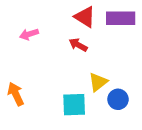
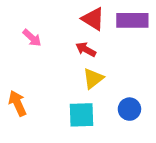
pink arrow: (29, 34) -> (32, 38), turned -120
yellow triangle: (98, 82) -> (93, 79), moved

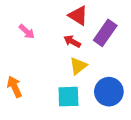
purple rectangle: (132, 20) -> (105, 33), moved, turned -55
blue circle: (129, 109) -> (109, 92), size x1.5

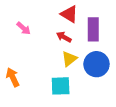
purple rectangle: (105, 33) -> (93, 29), turned -35
blue circle: (109, 92) -> (96, 64), moved

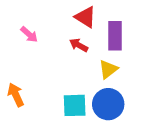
yellow triangle: (69, 59) -> (108, 69), moved
blue circle: (96, 64) -> (108, 104), moved

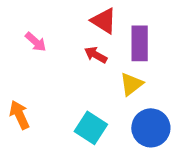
blue circle: (108, 104) -> (151, 128), moved
cyan square: (75, 105) -> (91, 128), turned 35

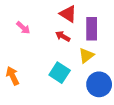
cyan square: (91, 128) -> (60, 73), moved

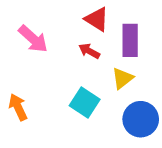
pink arrow: (23, 28) -> (33, 39), size x1.5

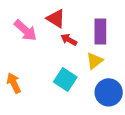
red triangle: (97, 19) -> (56, 19), moved

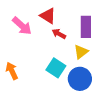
blue circle: (109, 92) -> (80, 79), moved

